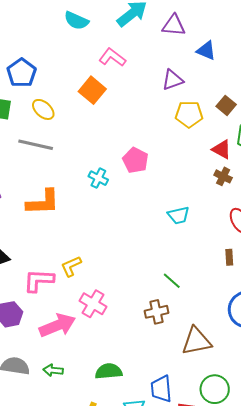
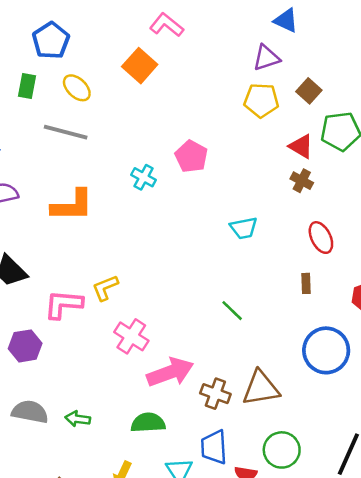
purple triangle: (173, 80) -> (266, 58), moved
brown cross: (157, 312) -> (215, 394), moved, turned 30
pink arrow: (57, 325) -> (170, 372), moved

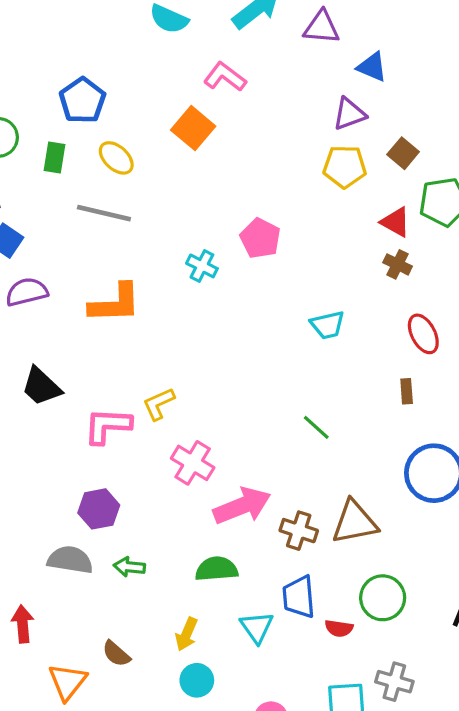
purple hexagon: (25, 346) -> (99, 509), moved

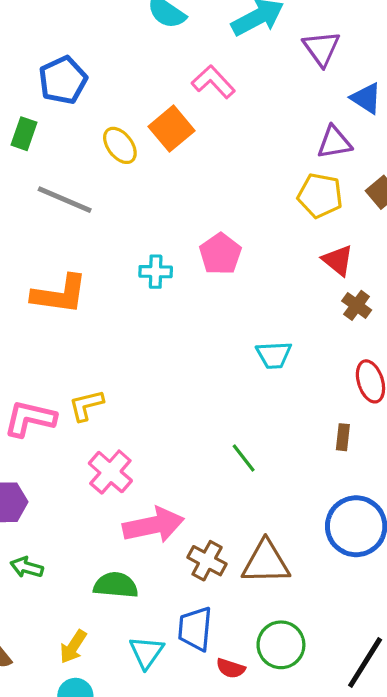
purple triangle: (321, 27) -> (321, 48), turned 39
yellow ellipse: (116, 158) -> (120, 145), moved
red triangle: (396, 222) -> (338, 260), moved
cyan cross: (202, 266) -> (156, 272), turned -36

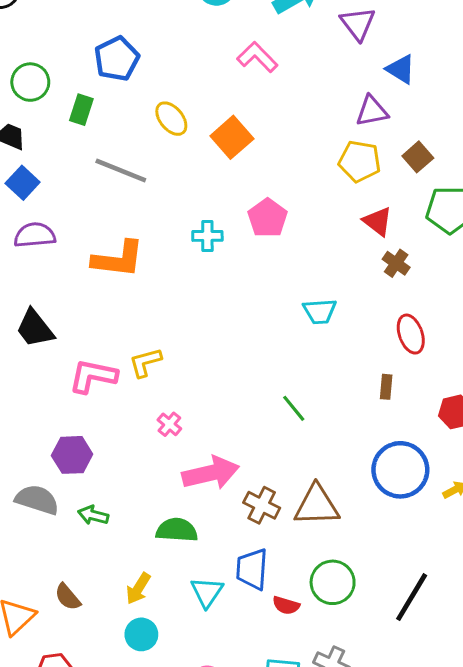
orange square: (172, 129) -> (232, 137), moved
pink cross: (110, 472) -> (169, 424), size x0.6

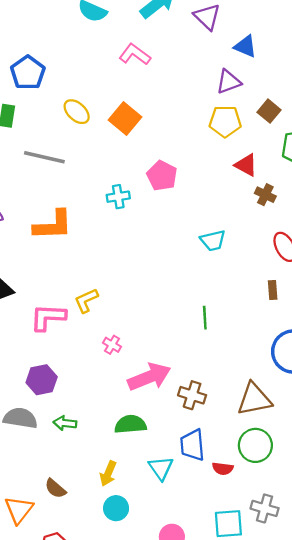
green line: (294, 408) -> (205, 318), turned 45
brown triangle: (317, 505) -> (254, 399), moved

